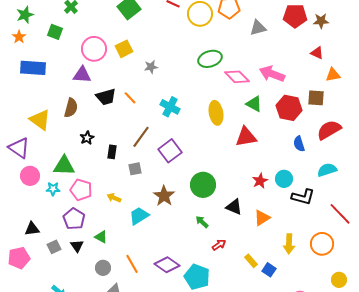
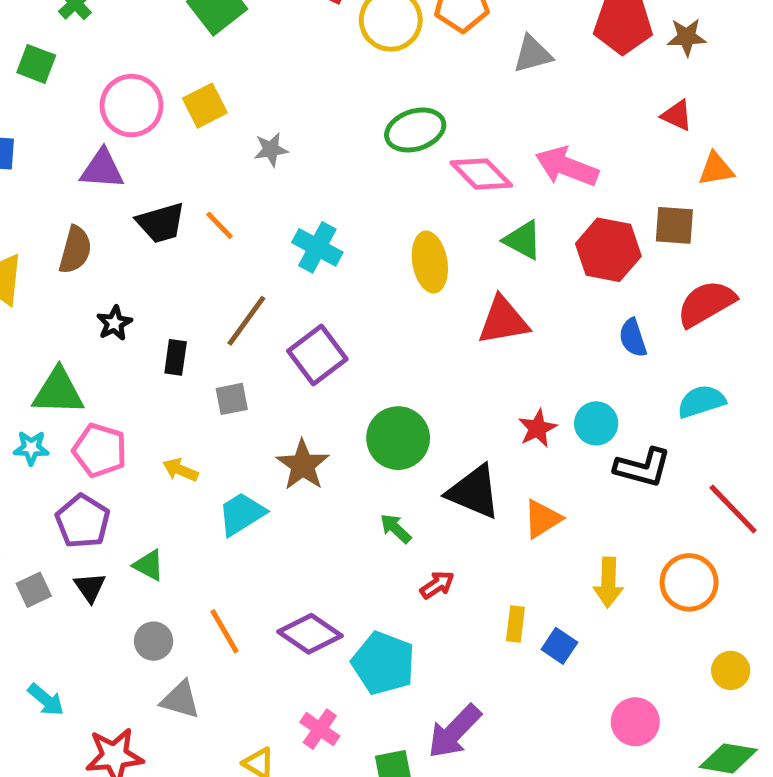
black triangle: (234, 207) -> (474, 492), size x1.4
yellow rectangle: (251, 261) -> (515, 624), turned 48

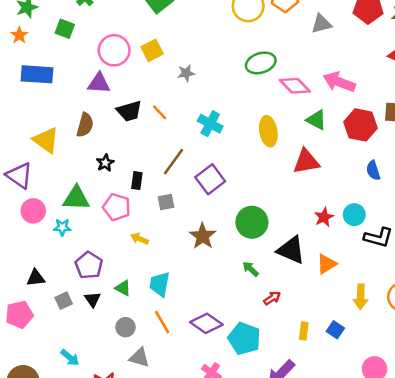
pink pentagon: (100, 450) -> (117, 207), moved
cyan trapezoid: (242, 514) -> (160, 284), moved, turned -48
yellow rectangle: (515, 624) -> (304, 331), moved

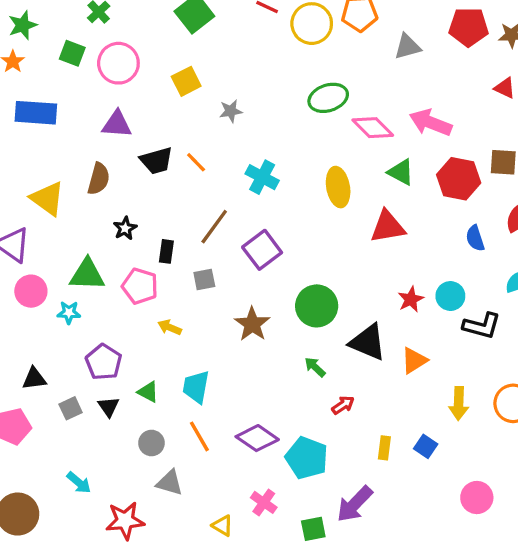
pink circle: (114, 50) -> (118, 63), moved

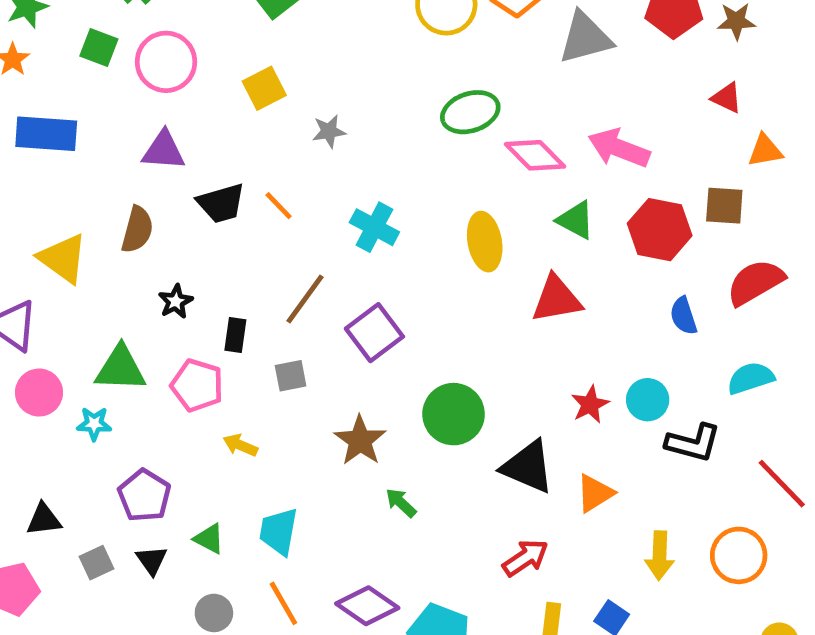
gray triangle: (407, 47) -> (585, 38), size x1.4
green arrow: (315, 367) -> (401, 503), moved
red arrow: (343, 405) -> (525, 558), moved, size x1.4

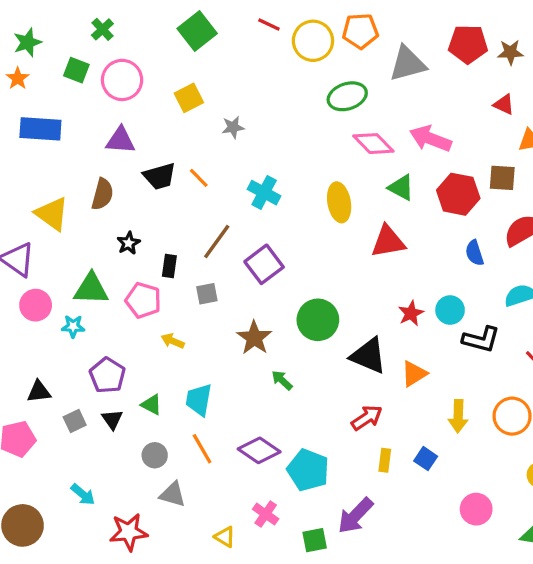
green ellipse: (470, 112) -> (347, 96), moved

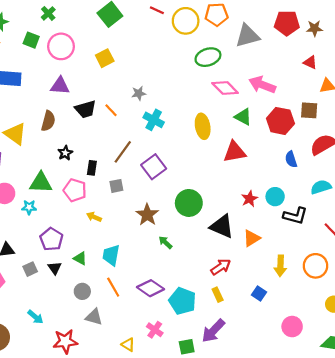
gray star: (233, 127) -> (139, 93), moved
yellow rectangle: (385, 460) -> (218, 295), moved, turned -32

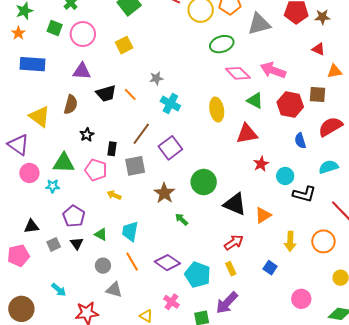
gray square: (116, 186) -> (135, 166), size x1.5
red star: (250, 199) -> (261, 164), moved

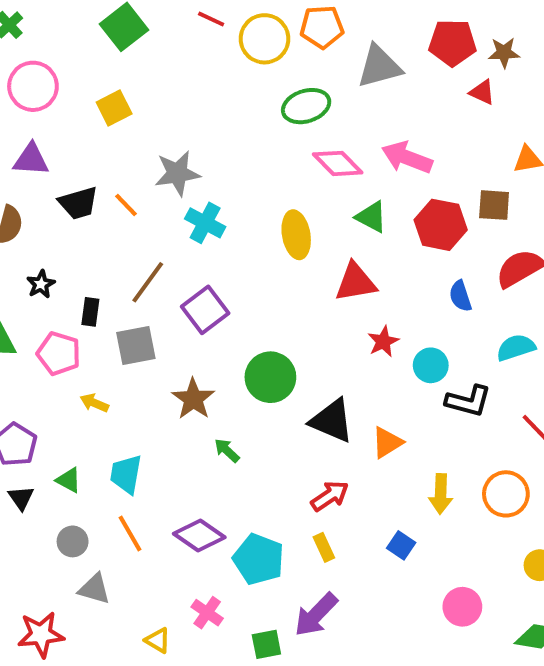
red triangle: (318, 49) -> (482, 92), moved
gray star: (156, 78) -> (177, 173), size x1.6

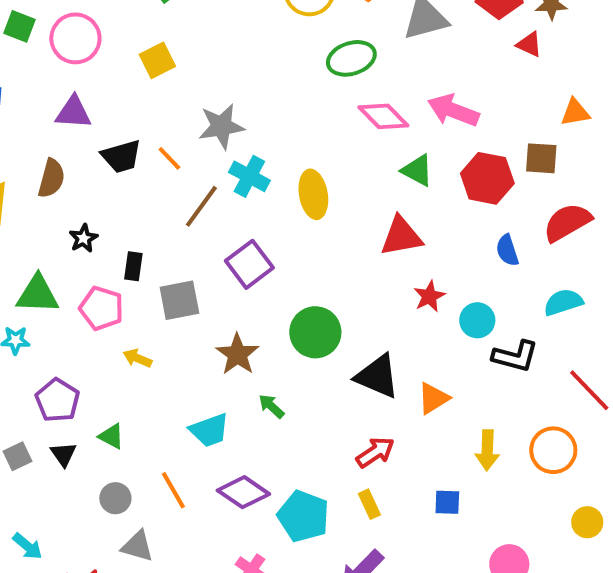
yellow ellipse: (296, 235) -> (313, 194), moved
brown line: (148, 282) -> (201, 206), moved
cyan trapezoid: (126, 474) -> (209, 430), moved, turned -120
blue square: (401, 545) -> (447, 502), turned -32

